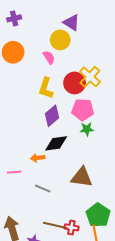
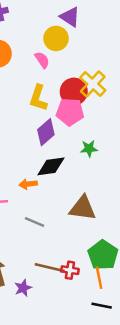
pink pentagon: (83, 110) -> (70, 112), moved

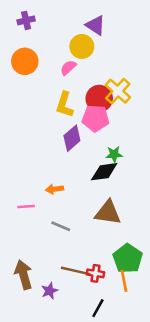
pink semicircle: (42, 60) -> (68, 68), turned -98
black diamond: (51, 166) -> (104, 172), moved
black line: (102, 306) -> (98, 308), moved, turned -72

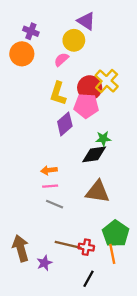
purple cross: (26, 20) -> (31, 31), moved, turned 35
pink line: (26, 206) -> (50, 186), moved

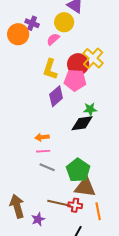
purple cross: (31, 31) -> (32, 23), moved
brown triangle: (98, 192) -> (85, 187), moved
green pentagon: (116, 234) -> (78, 170), moved

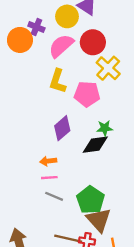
yellow circle: (64, 22) -> (67, 16), moved
pink semicircle: (53, 39) -> (61, 46), size x1.6
red circle: (78, 64) -> (93, 42), moved
purple diamond: (56, 96) -> (62, 128), moved
brown triangle: (85, 187) -> (99, 220), turned 40

